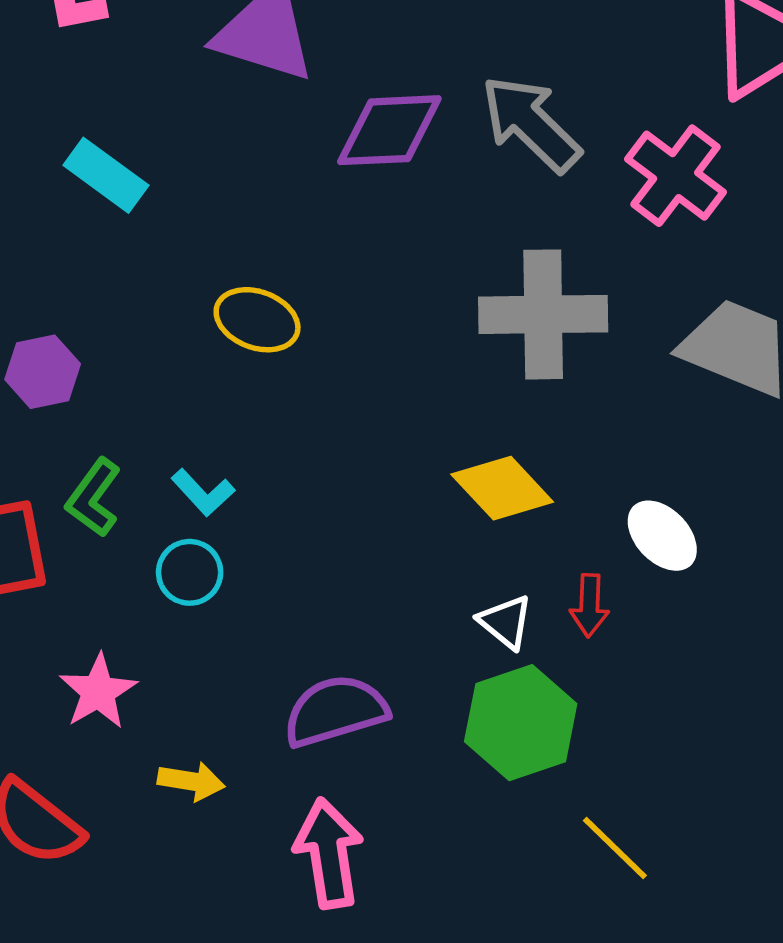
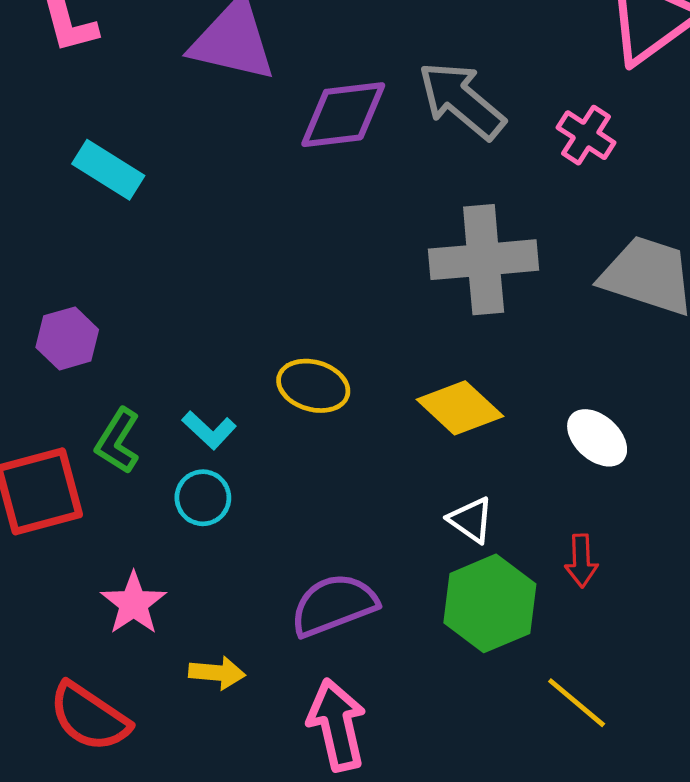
pink cross: (676, 176) -> (586, 135), size x0.7
yellow ellipse: (257, 320) -> (313, 386), moved
red arrow: (589, 605) -> (581, 561), moved

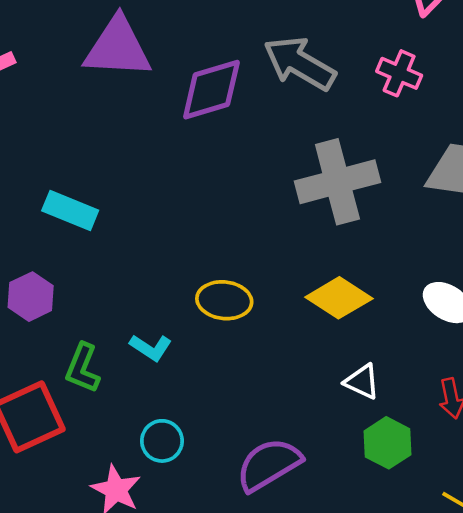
cyan rectangle: (108, 170) -> (70, 211), moved
cyan circle: (203, 498) -> (162, 441), moved
green hexagon: (490, 603) -> (387, 443), size x0.7

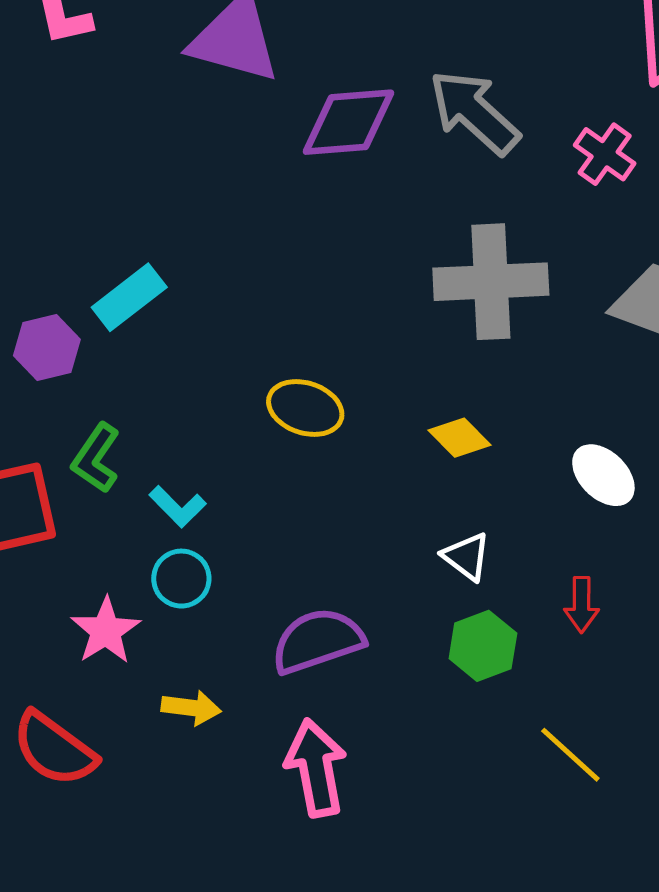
cyan rectangle: (70, 211) -> (129, 297), moved, turned -72
yellow diamond: (339, 298) -> (460, 438), size x0.7
cyan L-shape: (151, 348) -> (178, 507), moved

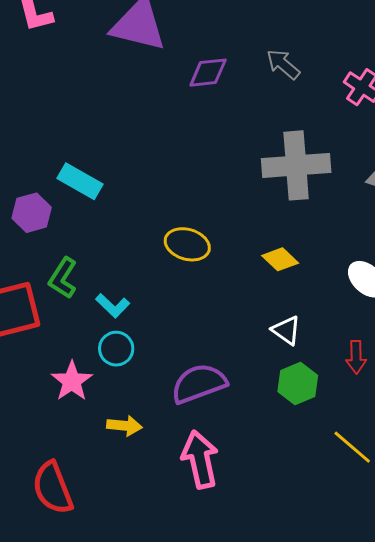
gray arrow: (474, 112) -> (283, 64), size x0.6
purple diamond: (348, 122) -> (208, 73), size x0.7
cyan rectangle: (129, 297) -> (80, 181), turned 69
red semicircle: (54, 749) -> (53, 488), moved, turned 34

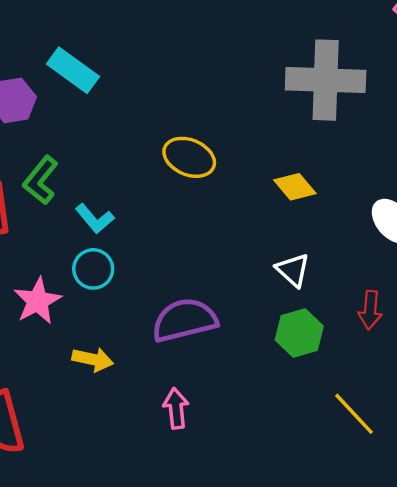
pink arrow: (200, 459) -> (176, 408), size x0.6

